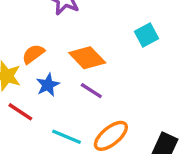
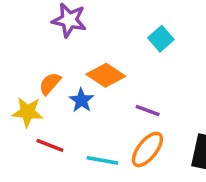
blue star: (48, 85) -> (81, 100), moved
purple line: (91, 91) -> (148, 111), moved

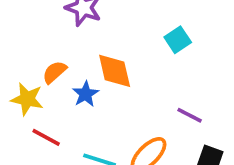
orange diamond: (106, 75) -> (115, 71), turned 36
purple line: (148, 111) -> (190, 115), moved

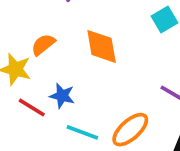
blue star: (85, 94) -> (62, 96), moved, turned -30

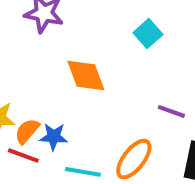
orange semicircle: (43, 45) -> (27, 131), moved

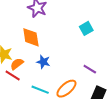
orange diamond: (86, 75) -> (31, 37), moved
blue star: (54, 137) -> (43, 62), moved

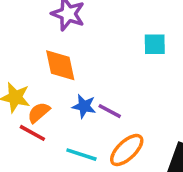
cyan square: (86, 28) -> (155, 44), turned 32
purple line: (90, 69) -> (110, 111), moved

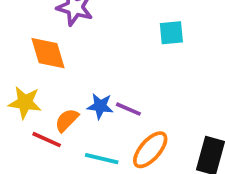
orange diamond: (60, 65) -> (48, 53), moved
orange semicircle: (39, 113) -> (67, 120), moved

